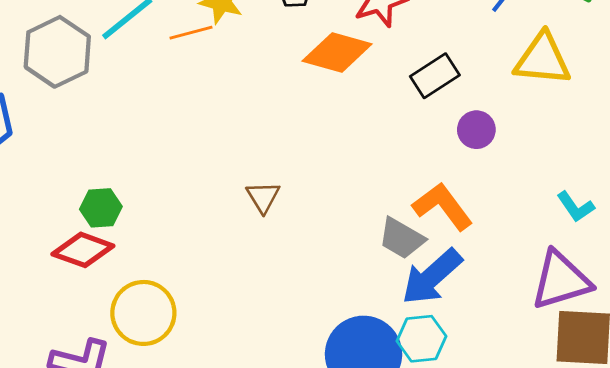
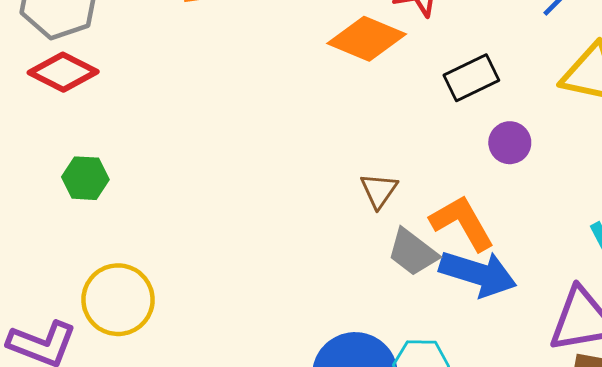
brown triangle: (263, 197) -> (379, 190), moved
red diamond: (83, 250) -> (63, 72), moved
blue arrow: (432, 277) -> (478, 274), moved, turned -128

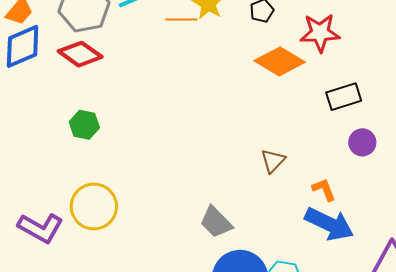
orange L-shape: (462, 223) -> (324, 190), size x0.6
gray trapezoid: (413, 252) -> (216, 222), moved

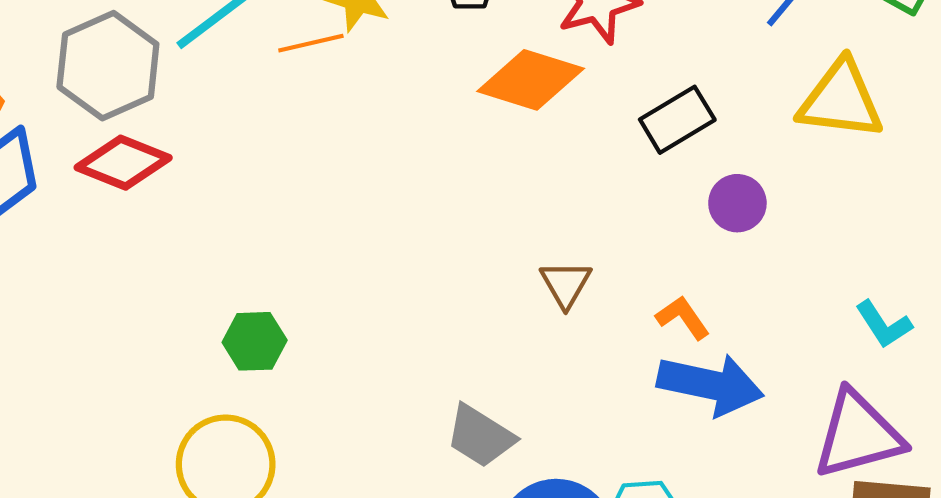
green hexagon: (84, 125) -> (255, 341), moved

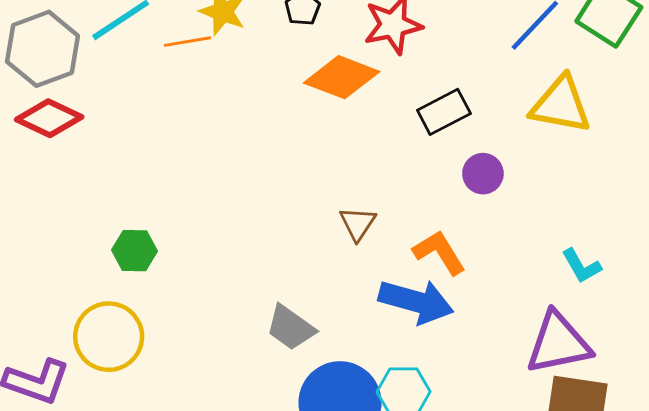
orange L-shape: (683, 318) -> (439, 252), size x1.4
blue arrow: (710, 385) -> (416, 301), moved

